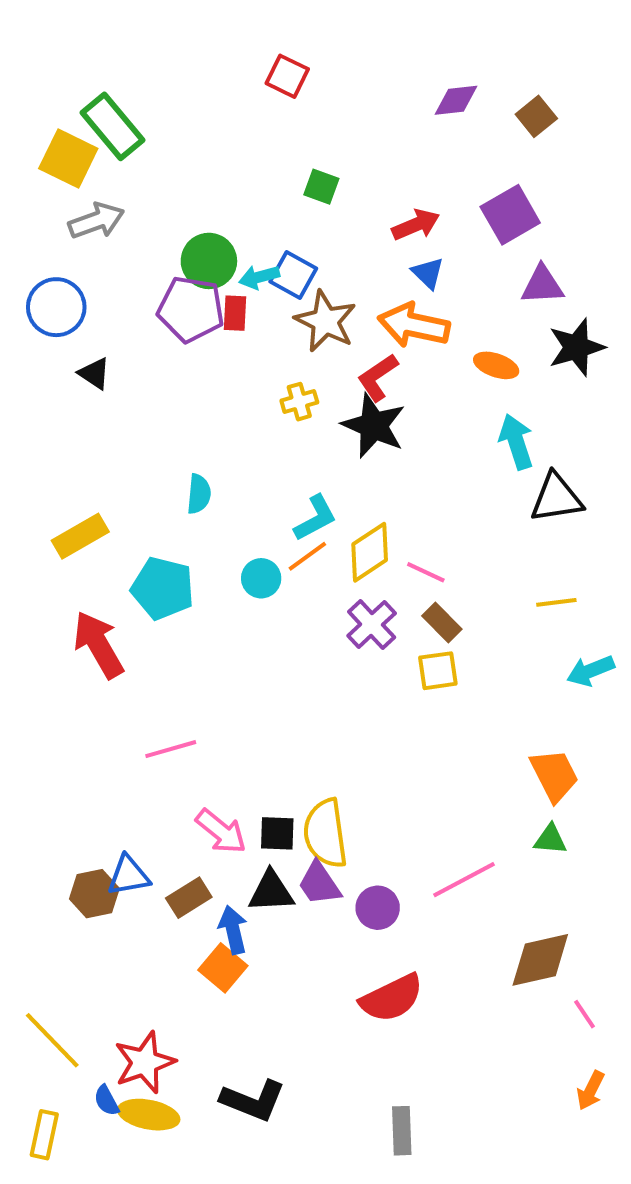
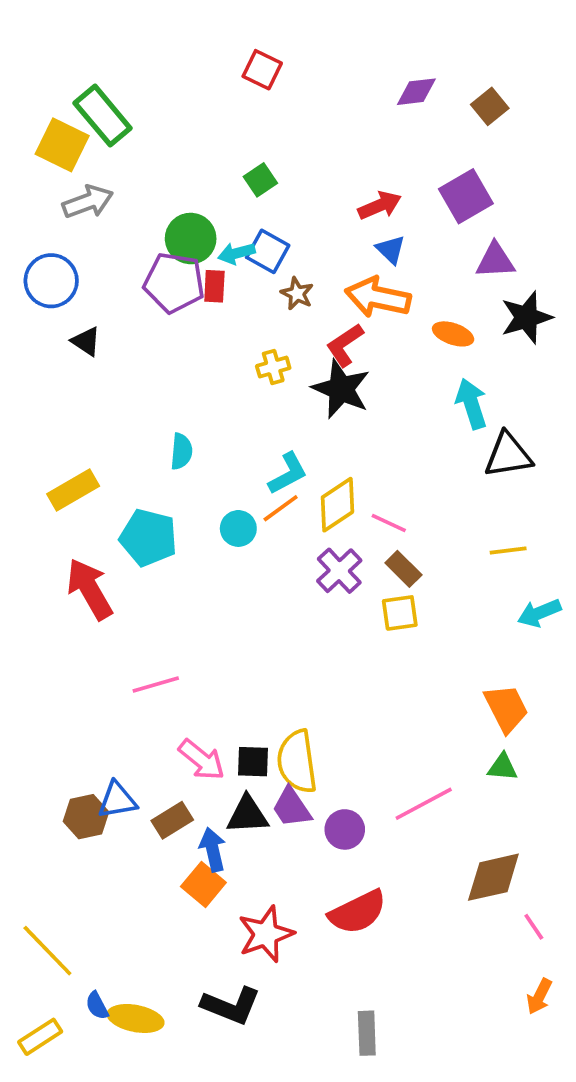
green square: (321, 187) -> (260, 180), moved, turned 36
brown star: (325, 321) -> (297, 294), size x0.6
red star: (145, 1062) -> (266, 934), moved
yellow rectangle: (44, 1135) -> (40, 1037), turned 45

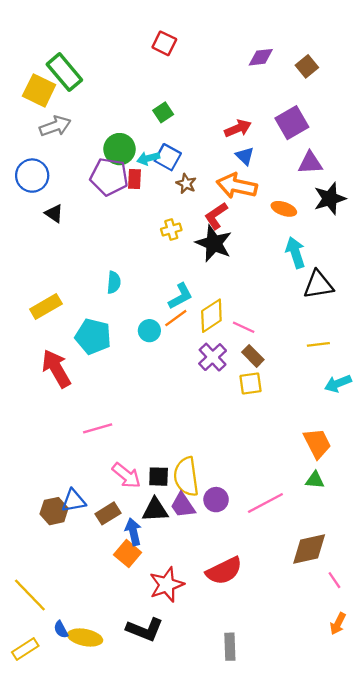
purple circle: (345, 829) -> (216, 500), moved

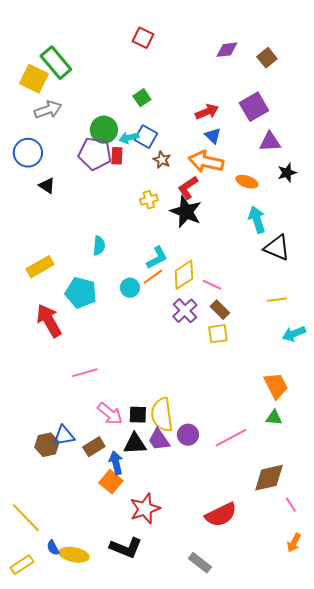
black star: (330, 199) -> (287, 173), size x0.7
black triangle: (318, 285) -> (277, 248), turned 32
red semicircle: (224, 571) -> (221, 515), moved
gray rectangle: (230, 647) -> (200, 563), turned -50

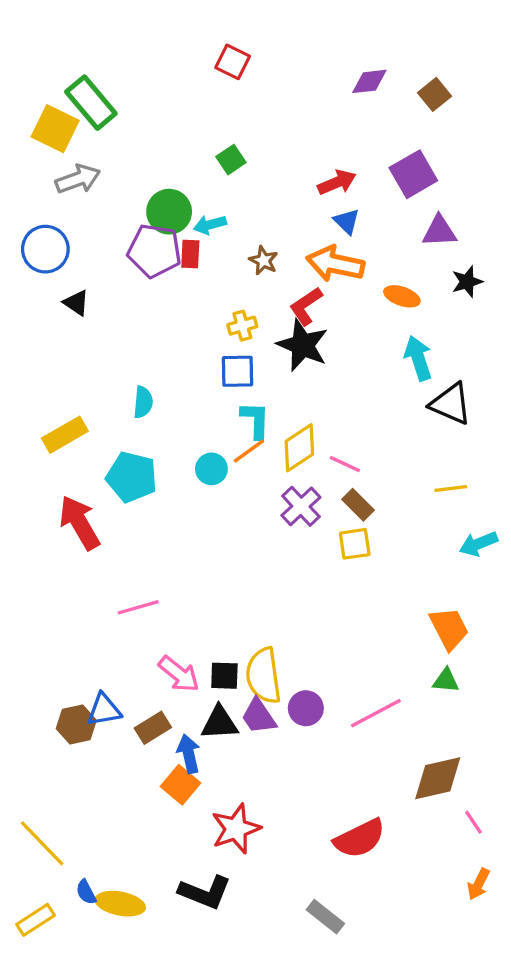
blue square: (146, 137) -> (237, 371), moved, turned -30
cyan semicircle: (99, 246) -> (143, 402), moved
cyan L-shape: (157, 258) -> (255, 420), turned -60

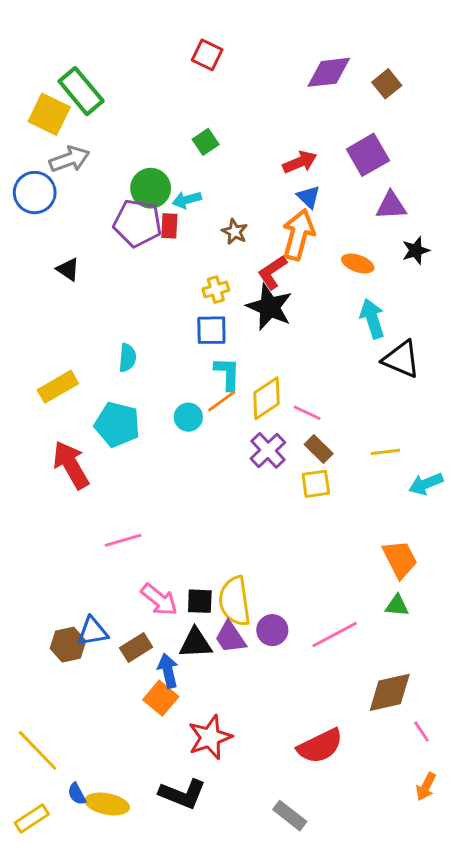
purple diamond: (369, 81) -> (329, 72), size x1.4
blue circle: (45, 249) -> (35, 193), moved
orange arrow: (335, 264) -> (298, 235), turned 93
yellow line: (451, 488) -> (385, 452), moved

